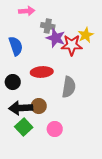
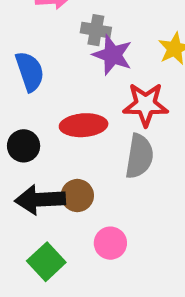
red star: (72, 45) -> (146, 105), moved
green square: (24, 127) -> (46, 262), moved

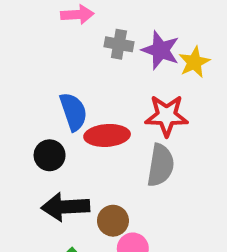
purple star: (112, 55) -> (161, 50), moved
blue semicircle: (30, 71) -> (73, 112), moved
brown circle: (77, 196) -> (113, 221), moved

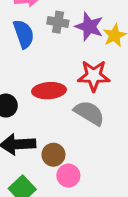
blue semicircle: (73, 112) -> (24, 34), moved
gray semicircle: (161, 165) -> (89, 113), turned -68

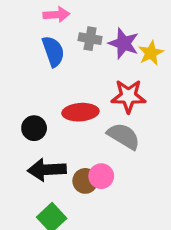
pink circle: (68, 176) -> (101, 176), moved

